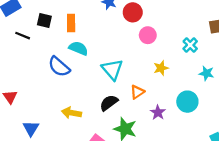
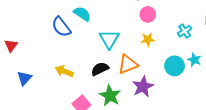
yellow star: (161, 68) -> (148, 39), moved
orange triangle: (137, 92) -> (128, 64), size x1.5
cyan circle: (187, 102) -> (175, 66), moved
purple star: (158, 112) -> (143, 87), size x1.5

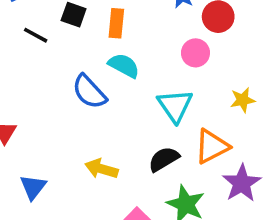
pink circle: (148, 14) -> (195, 53), moved

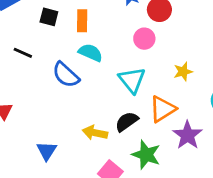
black line: (36, 35) -> (23, 53), moved
yellow arrow: (101, 169) -> (95, 133), moved
blue triangle: (33, 187) -> (47, 151), moved

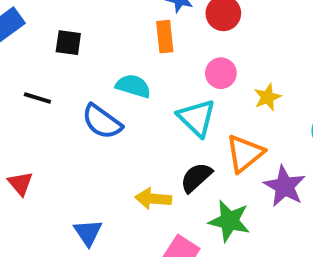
orange rectangle: (82, 21) -> (165, 37), moved
pink circle: (144, 39) -> (221, 73), moved

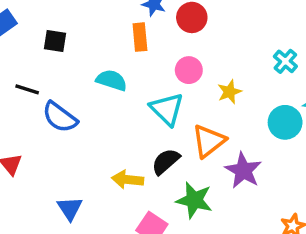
blue semicircle: (102, 122) -> (60, 117), moved

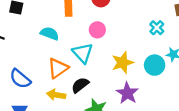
yellow star: (229, 92) -> (122, 63), moved, size x1.5
blue semicircle: (60, 117) -> (20, 79), moved
orange triangle: (209, 141) -> (58, 68), moved

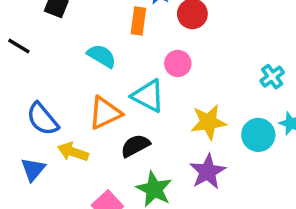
cyan triangle: (83, 53) -> (148, 96), turned -30
yellow arrow: (56, 95) -> (73, 152), moved

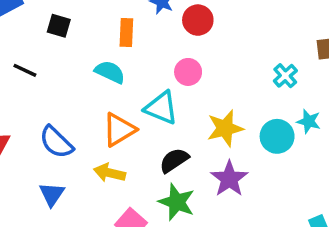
orange rectangle: (138, 21) -> (126, 32), moved
black semicircle: (135, 146) -> (174, 160), moved
yellow arrow: (73, 152) -> (110, 173), moved

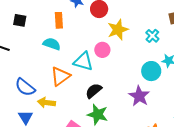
pink circle: (188, 72) -> (102, 50), moved
yellow star: (225, 128) -> (118, 30), moved
yellow arrow: (110, 173) -> (46, 103), moved
purple star: (229, 179) -> (139, 96), moved

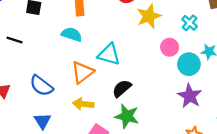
pink circle: (102, 50) -> (170, 47), moved
purple star: (139, 96) -> (190, 96), moved
yellow arrow: (46, 103) -> (83, 104), moved

